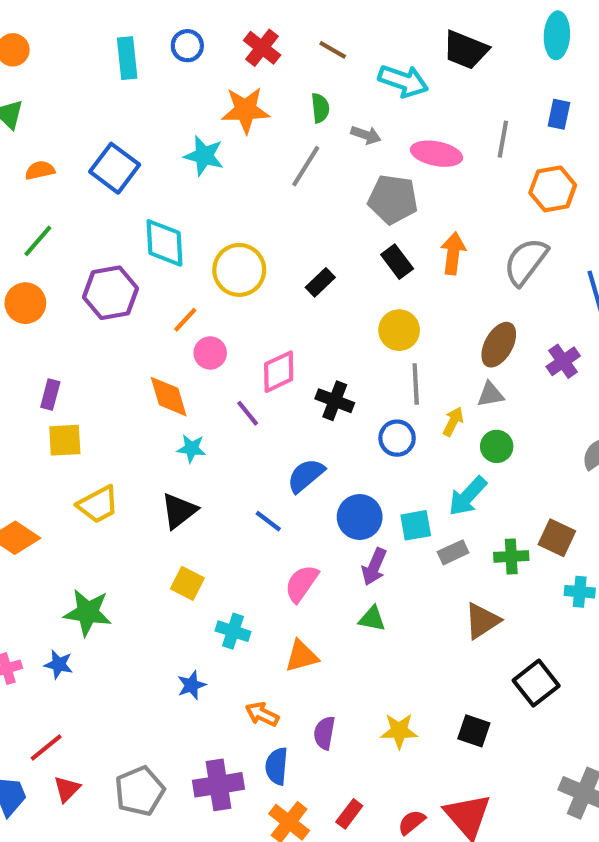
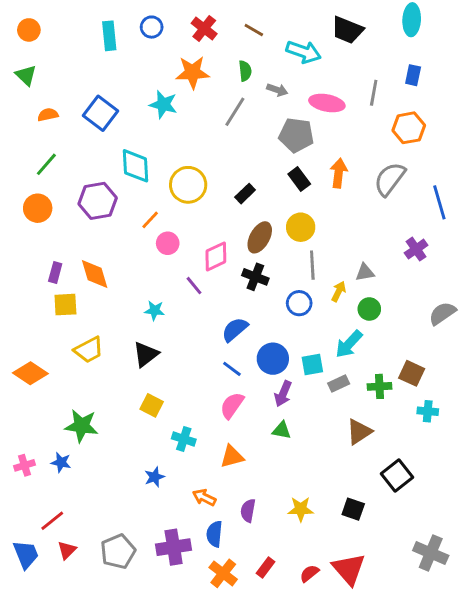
brown ellipse: (499, 345) -> (260, 237), moved
orange diamond: (169, 397) -> (95, 274), moved
blue line: (268, 521) -> (232, 369), moved

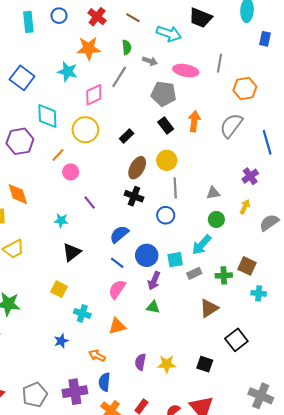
blue rectangle: (413, 75) -> (265, 39), moved
pink diamond: (216, 256) -> (94, 95), moved
yellow arrow: (339, 291) -> (245, 207), moved
black triangle: (146, 354) -> (72, 252), moved
purple semicircle: (248, 511) -> (140, 362), moved

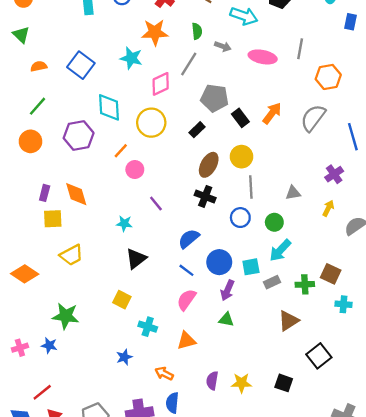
gray pentagon: (164, 94) -> (215, 98), moved
orange arrow: (194, 121) -> (272, 113), turned 30
green circle: (216, 219) -> (274, 222), moved

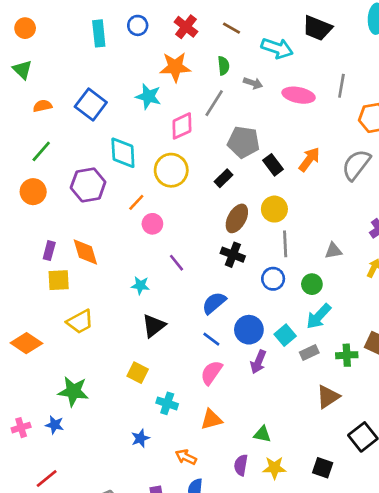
cyan square: (251, 267) -> (285, 335), turned -30
green triangle: (226, 320) -> (262, 434), moved

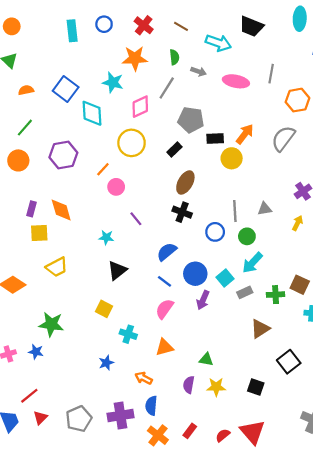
cyan diamond: (123, 153) -> (92, 113), moved
black rectangle: (273, 165) -> (215, 138), turned -56
yellow circle: (274, 209) -> (232, 158), moved
gray line: (285, 244) -> (235, 211), moved

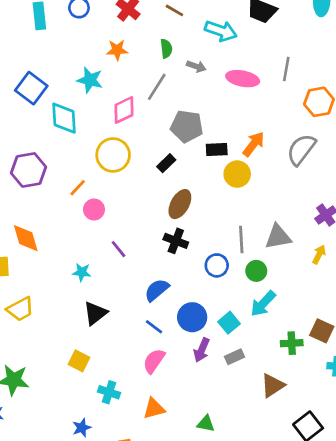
orange star: (135, 58) -> (117, 50), size x0.7
gray triangle: (265, 209) -> (278, 237), size x1.5
gray rectangle: (245, 292) -> (234, 357), moved

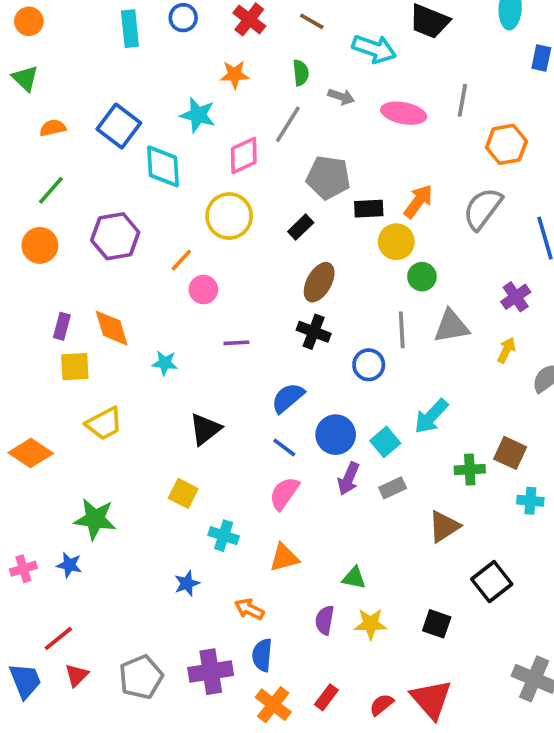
purple line: (119, 249) -> (236, 343), turned -54
green circle: (256, 271) -> (422, 277), moved
cyan star: (82, 272) -> (165, 363), moved

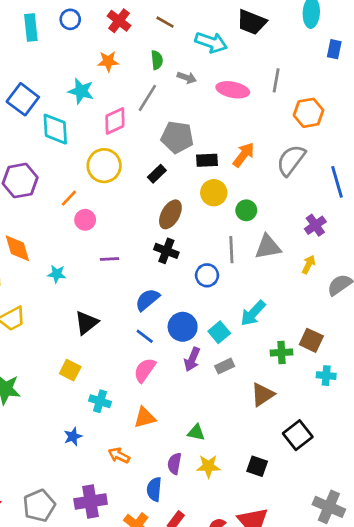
yellow circle: (396, 242) -> (214, 193), moved
blue semicircle: (262, 655) -> (154, 489), moved

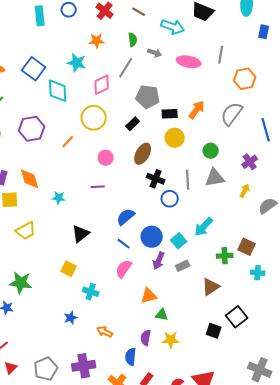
green circle: (246, 210) -> (211, 151), moved
pink circle: (85, 220) -> (106, 158), moved
black cross: (166, 251) -> (156, 179), moved
orange triangle: (145, 418) -> (149, 296), moved
black square: (257, 466) -> (214, 331), moved

